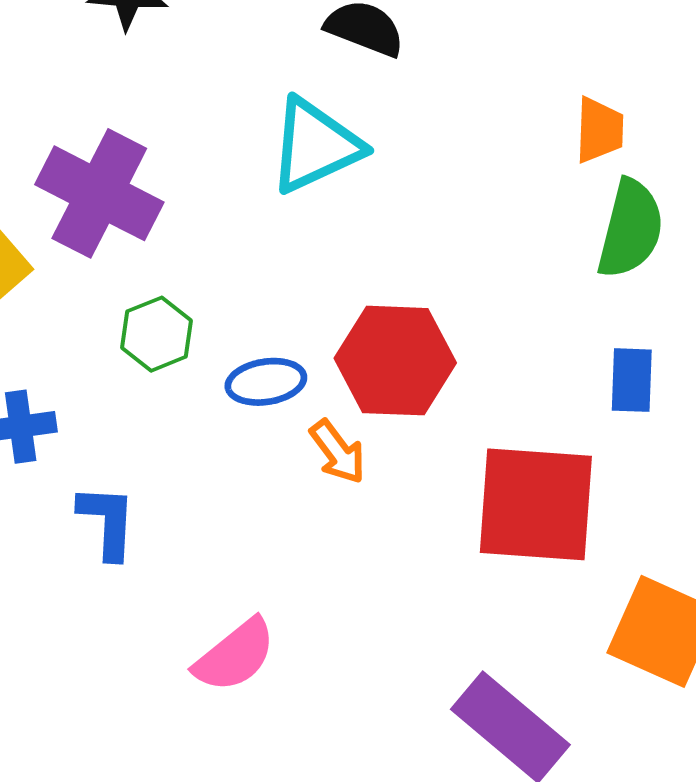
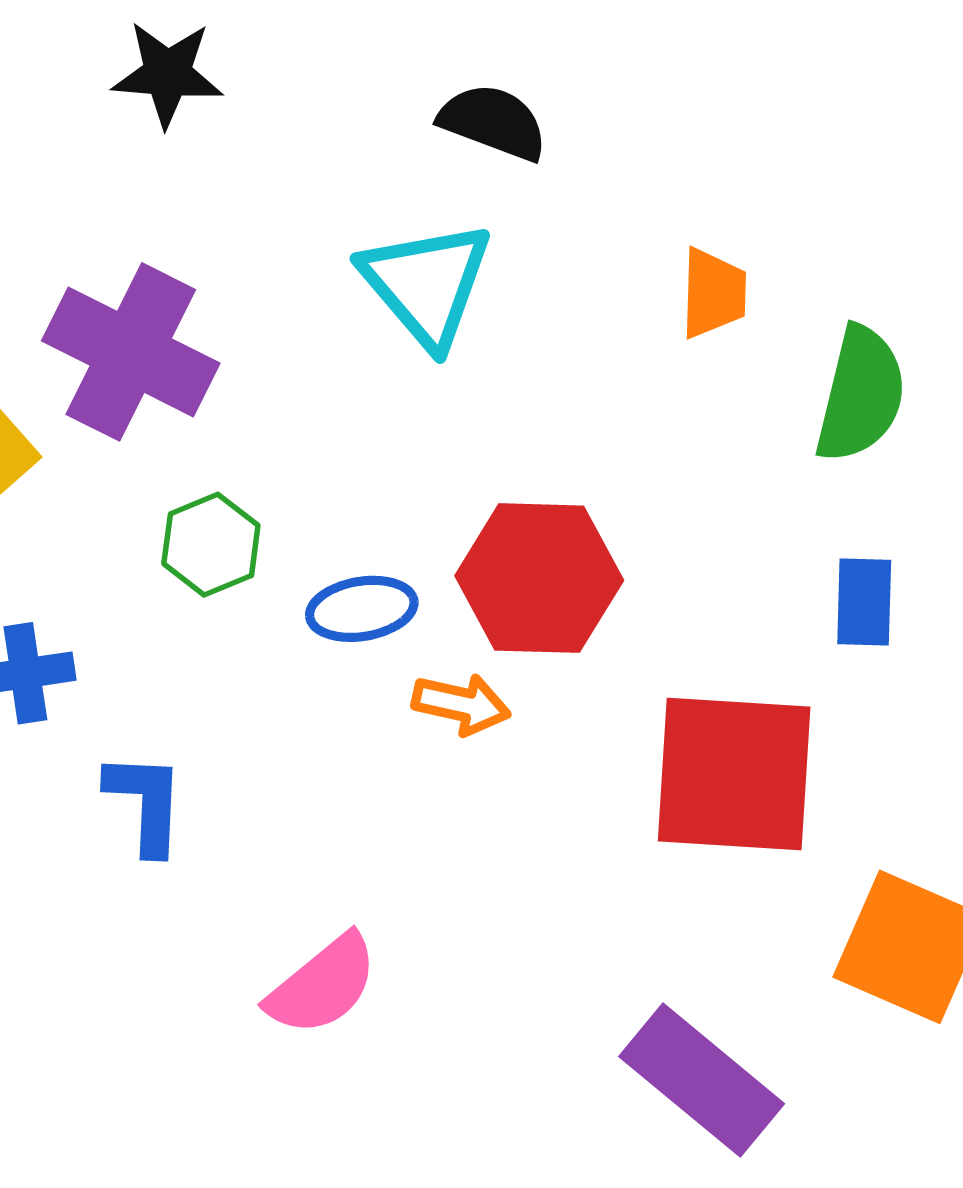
orange trapezoid: (599, 130) -> (713, 293), moved
cyan triangle: (315, 146) -> (427, 284), turned -45
orange arrow: (338, 452) -> (461, 704), turned -40

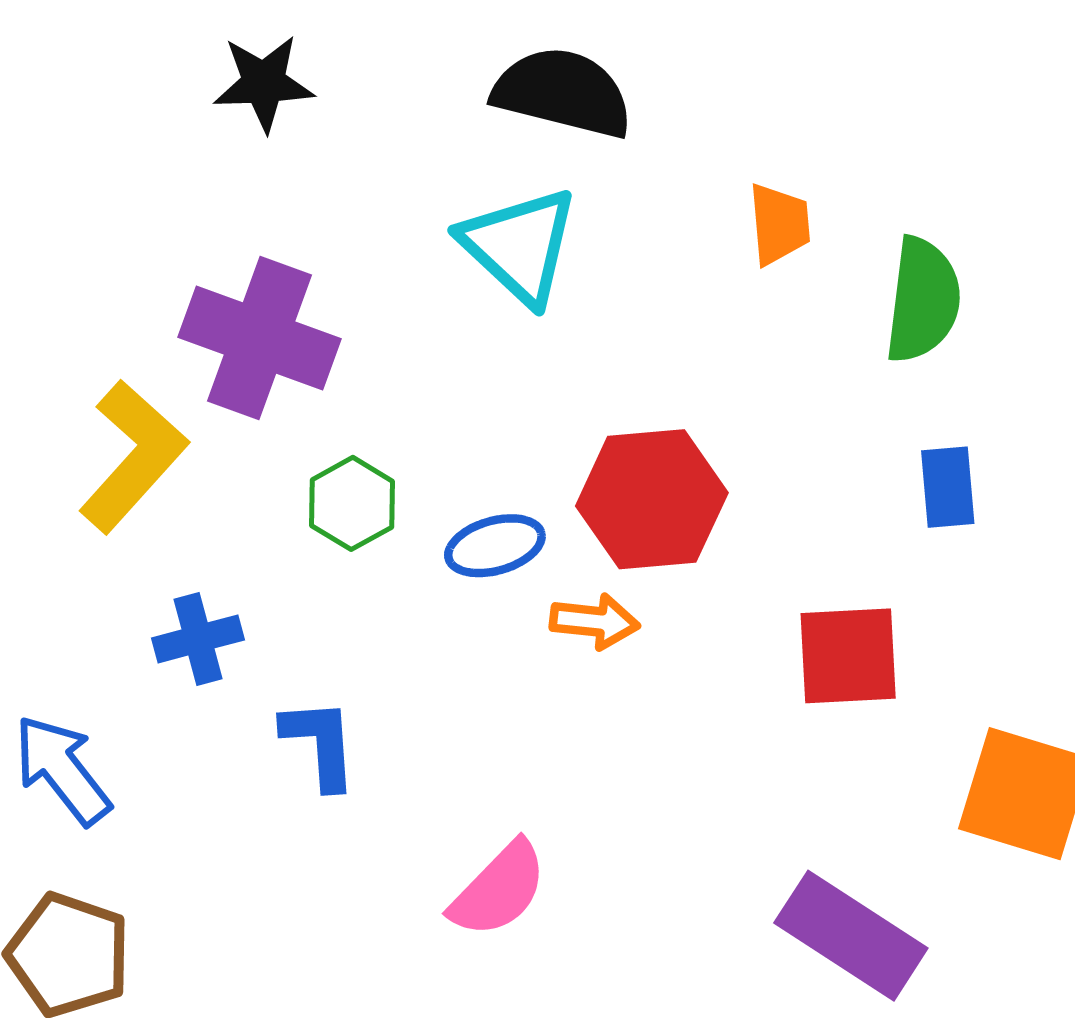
black semicircle: (493, 122) -> (563, 93), size x1.4
red square: (734, 774) -> (848, 656), size x0.7

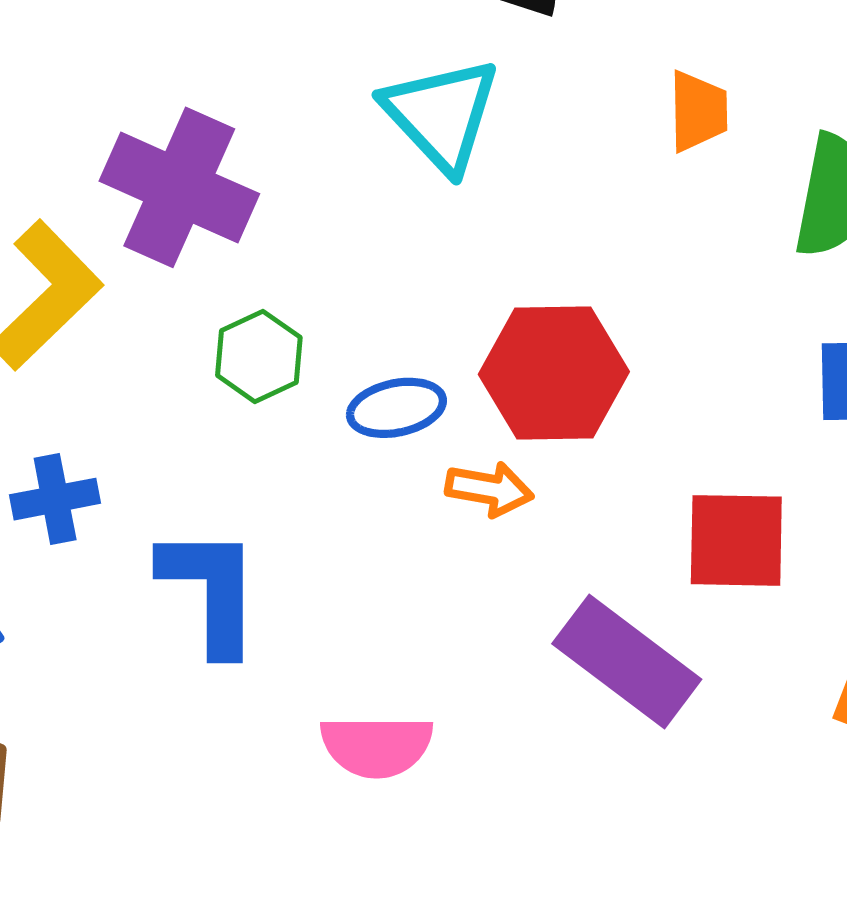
blue cross: (198, 639) -> (55, 499), moved
blue L-shape: (320, 743) -> (211, 590), size x1.4
pink semicircle: (499, 889) -> (377, 746), turned 42
purple rectangle: (851, 936) -> (627, 661), moved

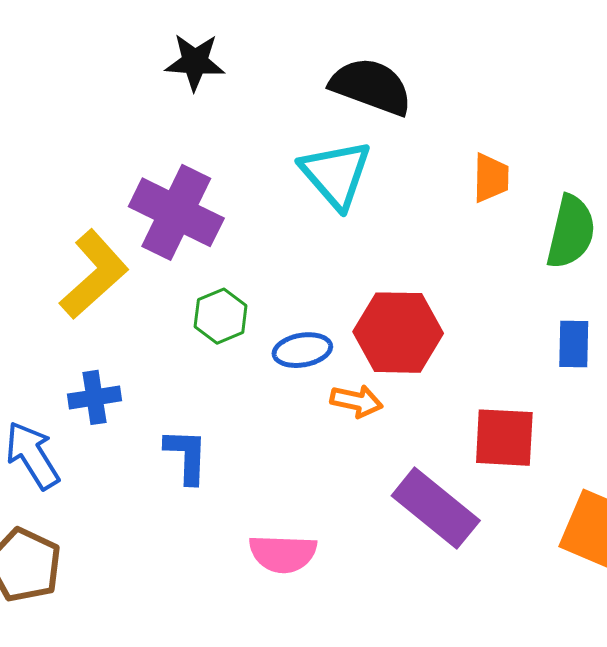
blue L-shape: (211, 590) -> (186, 456), size x0.7

